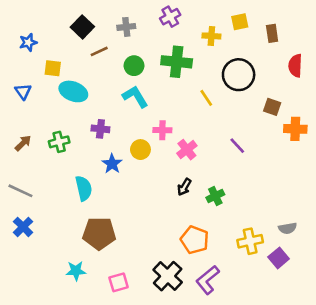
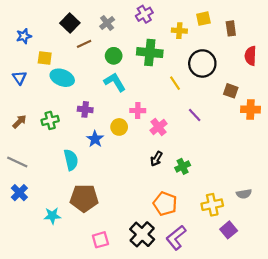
gray cross: (126, 27) -> (107, 23), turned -32
purple line: (237, 146) -> (195, 115), moved
purple square: (279, 258) -> (229, 230), moved
cyan star: (76, 271) -> (52, 216), moved

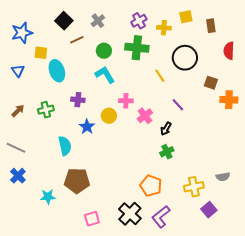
purple cross: (144, 14) -> (139, 21), moved
blue star: (24, 36) -> (22, 33), size x1.5
cyan ellipse: (62, 78) -> (57, 71), turned 50
black arrow: (156, 159) -> (166, 129), moved

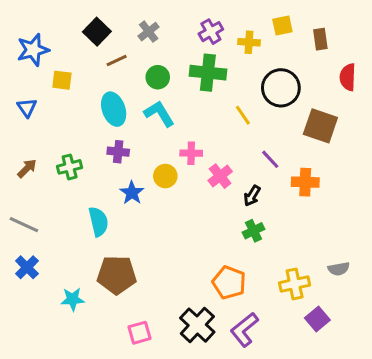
cyan ellipse: (57, 71) -> (114, 109), moved
brown square: (211, 83) -> (320, 126), size x1.6
orange cross: (229, 100) -> (305, 182), moved

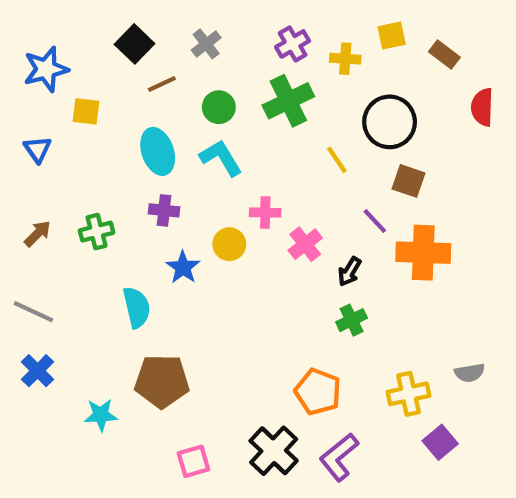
brown rectangle: (320, 39) -> (444, 54), turned -45
green cross: (208, 73) -> (288, 101), turned -32
brown square: (320, 126) -> (409, 181), moved, size x0.7
orange cross: (305, 182) -> (423, 253), size x1.4

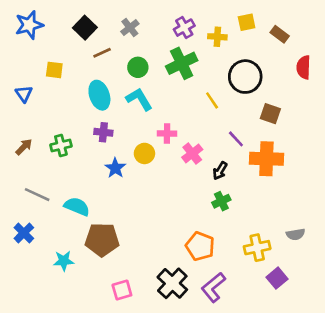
blue star: (46, 69) -> (29, 25), moved
brown square: (409, 181) -> (270, 114), moved
cyan semicircle: (137, 307) -> (77, 206), moved, turned -55
gray line: (33, 312) -> (37, 195), moved

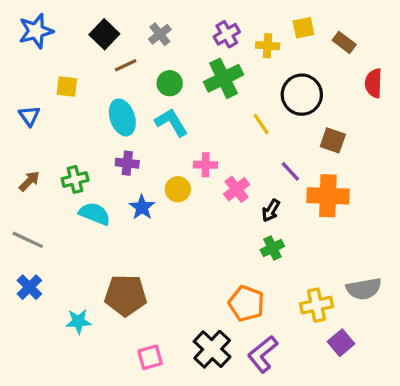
gray line: (37, 195) -> (28, 240), moved
cyan semicircle: (77, 206) -> (95, 214), moved
gray semicircle: (296, 234) -> (364, 289), size x1.5

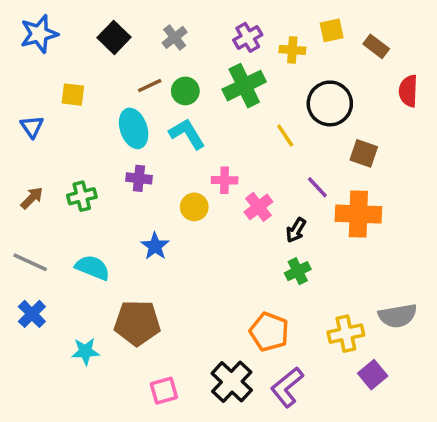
brown line: (126, 65) -> (150, 86), moved
blue star: (142, 207) -> (155, 246), moved
cyan semicircle: (95, 214) -> (93, 268), moved

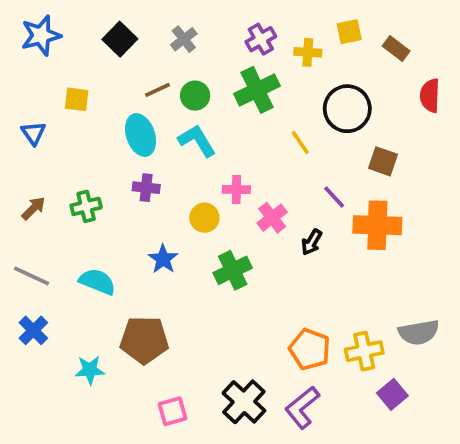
green cross: (298, 271) -> (233, 270), moved, size x1.4
orange pentagon: (269, 332) -> (310, 349), moved

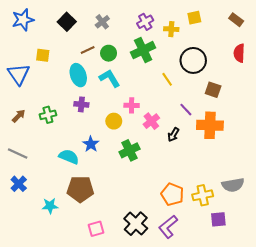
brown rectangle: (396, 49) -> (236, 20), moved
blue triangle: (33, 133) -> (19, 74), size x1.6
cyan semicircle: (97, 282) -> (69, 157), moved
purple square: (392, 394) -> (218, 219), turned 35

